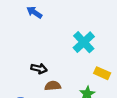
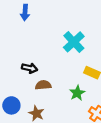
blue arrow: (34, 12) -> (25, 12), turned -119

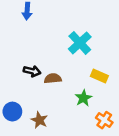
brown semicircle: (43, 85) -> (53, 78), moved

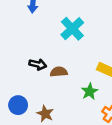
cyan cross: (80, 43) -> (72, 29), moved

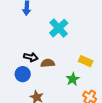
blue circle: (18, 105) -> (23, 74), moved

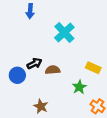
black arrow: (31, 57) -> (34, 64), turned -40
blue circle: (23, 74) -> (17, 75), moved

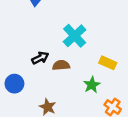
cyan cross: (64, 33) -> (75, 36), moved
blue circle: (17, 75) -> (14, 84), moved

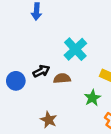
blue circle: (14, 84) -> (16, 81), moved

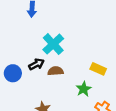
cyan cross: (75, 49) -> (53, 44), moved

